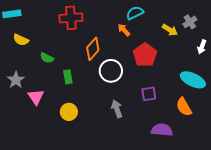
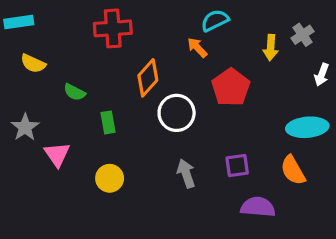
yellow arrow: (170, 30) -> (271, 48), turned 63
cyan ellipse: (193, 80) -> (307, 127), turned -30
purple square: (149, 94) -> (237, 166), moved

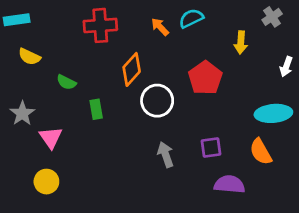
gray cross: (303, 35) -> (272, 17), moved
orange arrow: (197, 48) -> (160, 27), moved
yellow circle: (110, 178) -> (46, 182), moved

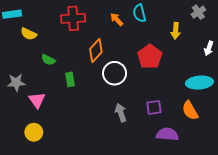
cyan semicircle: (191, 18) -> (139, 13), turned -78
yellow semicircle: (29, 57) -> (29, 34), moved
gray star: (22, 113) -> (16, 83), turned 30

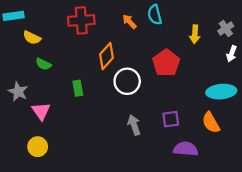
gray cross: (198, 12) -> (226, 28), moved
green semicircle: (48, 60) -> (43, 64), moved
gray star: (16, 83) -> (18, 92), turned 30

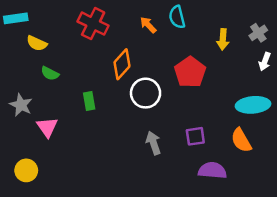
red cross: (81, 20) -> (93, 24), turned 30
yellow circle: (38, 147) -> (26, 170), moved

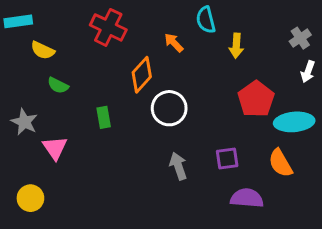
orange arrow: (148, 25) -> (174, 43), moved
yellow arrow: (223, 39) -> (236, 46), moved
red pentagon: (190, 72) -> (256, 99), moved

